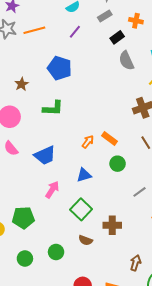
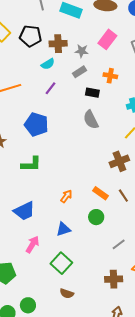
black rectangle: (117, 37) -> (92, 93), turned 48
gray semicircle: (126, 61) -> (91, 120), moved
orange rectangle: (110, 139) -> (101, 193), moved
brown cross: (112, 225) -> (114, 279), moved
green circle: (56, 252) -> (28, 305), moved

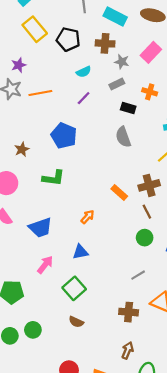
brown cross: (58, 44) -> (105, 43), moved
orange rectangle: (101, 193) -> (119, 192), moved
brown line: (123, 196) -> (147, 212), moved
green circle: (96, 217) -> (145, 238), moved

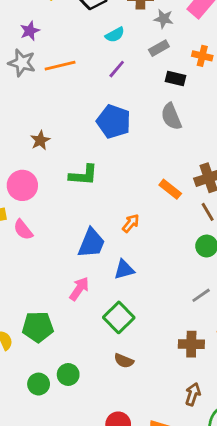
blue pentagon: (64, 136) -> (114, 122), moved
blue trapezoid: (40, 228) -> (91, 243), moved, turned -45

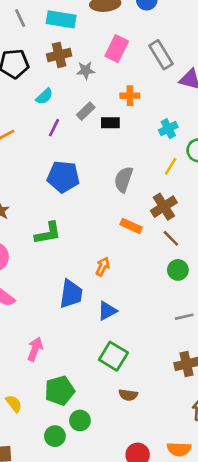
gray rectangle: (159, 48) -> (86, 111), moved
gray semicircle: (171, 117) -> (123, 179), moved, turned 55
pink arrow: (79, 289) -> (35, 349), moved
gray line: (201, 295) -> (184, 317), turned 36
green pentagon: (38, 327) -> (60, 391), moved

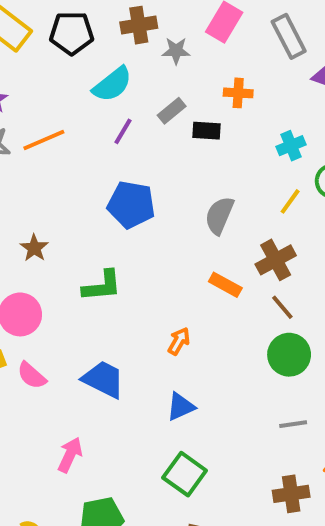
cyan semicircle: (44, 96) -> (112, 84), size x1.5
green circle: (178, 270) -> (289, 355), size x1.4
blue trapezoid: (71, 294) -> (103, 379), moved, turned -76

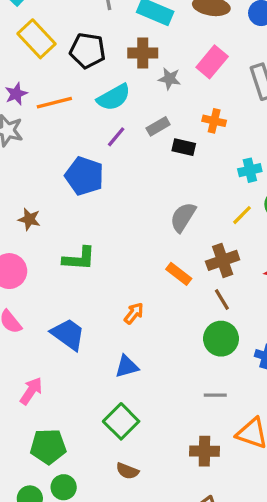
orange line: (44, 140) -> (54, 103), moved
blue pentagon: (131, 205) -> (84, 176), moved
brown star: (34, 248) -> (29, 219), turned -30

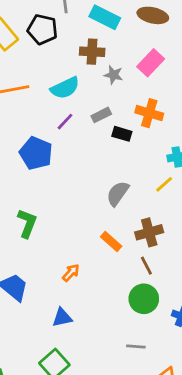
black pentagon: (88, 51) -> (42, 29), moved
orange cross: (214, 121) -> (149, 113), size x1.4
yellow line: (242, 215) -> (164, 184), moved
green L-shape: (79, 259) -> (27, 223), turned -76

